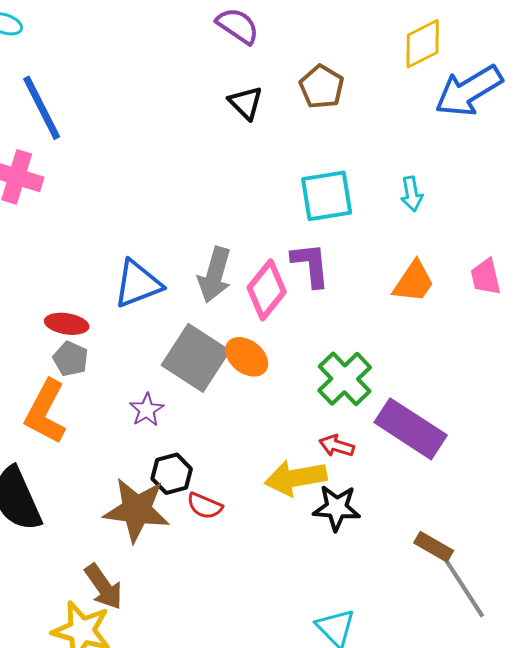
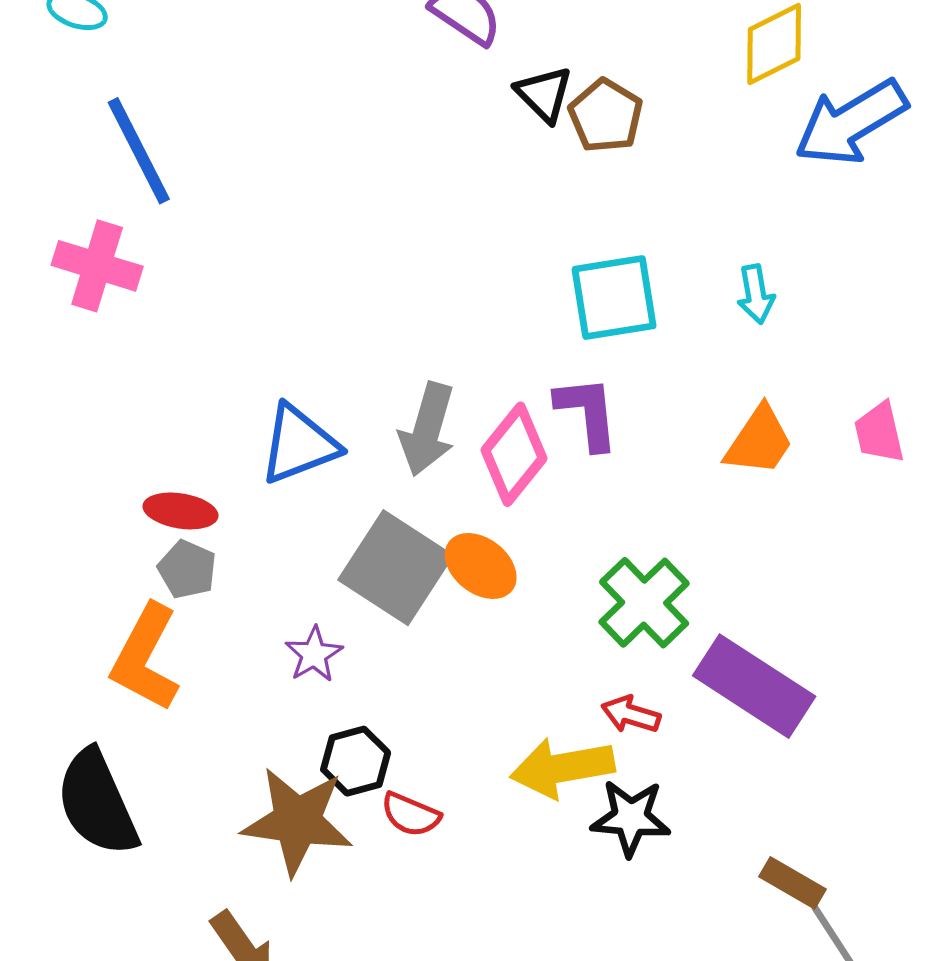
black triangle: (246, 103) -> (544, 94), moved

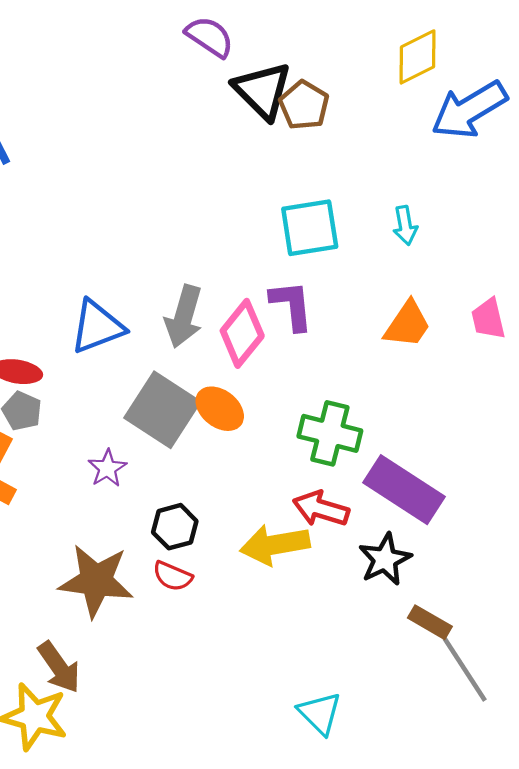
black triangle: (544, 94) -> (262, 91), size x1.5
green cross: (644, 603) -> (330, 433), turned -32
red arrow: (631, 714) -> (321, 509), size x1.4
black hexagon: (356, 761) -> (175, 527), moved
black star: (631, 818) -> (385, 559), moved, turned -30

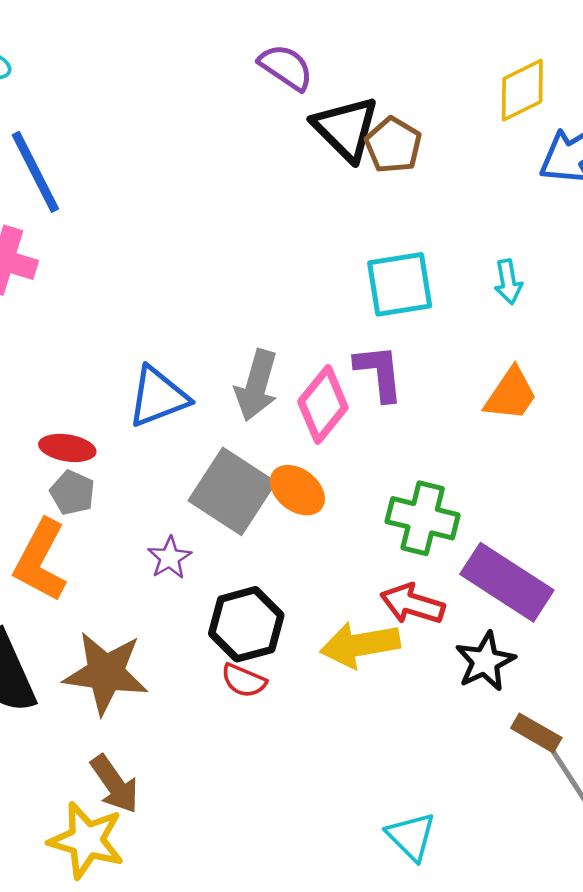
black hexagon: (175, 527) -> (246, 624), size x1.4
brown star: (96, 581) -> (106, 673), moved

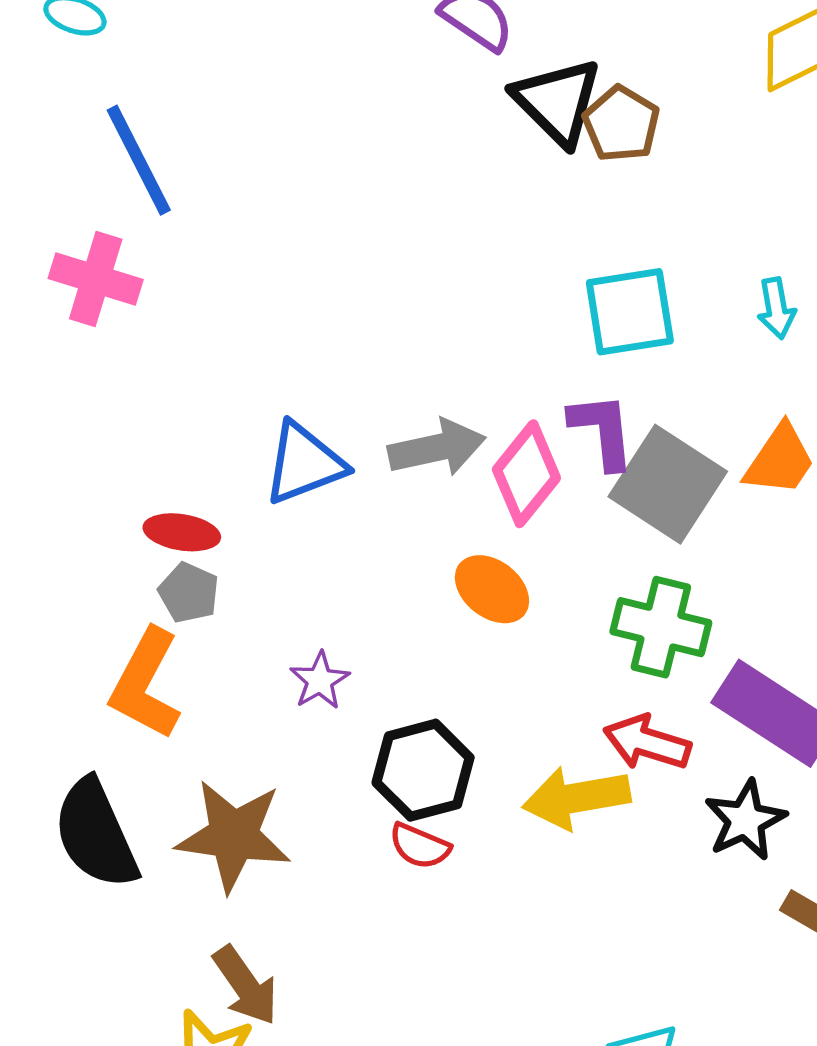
gray arrow: (256, 385) -> (437, 448), turned -118
gray square: (232, 491) -> (668, 484), moved

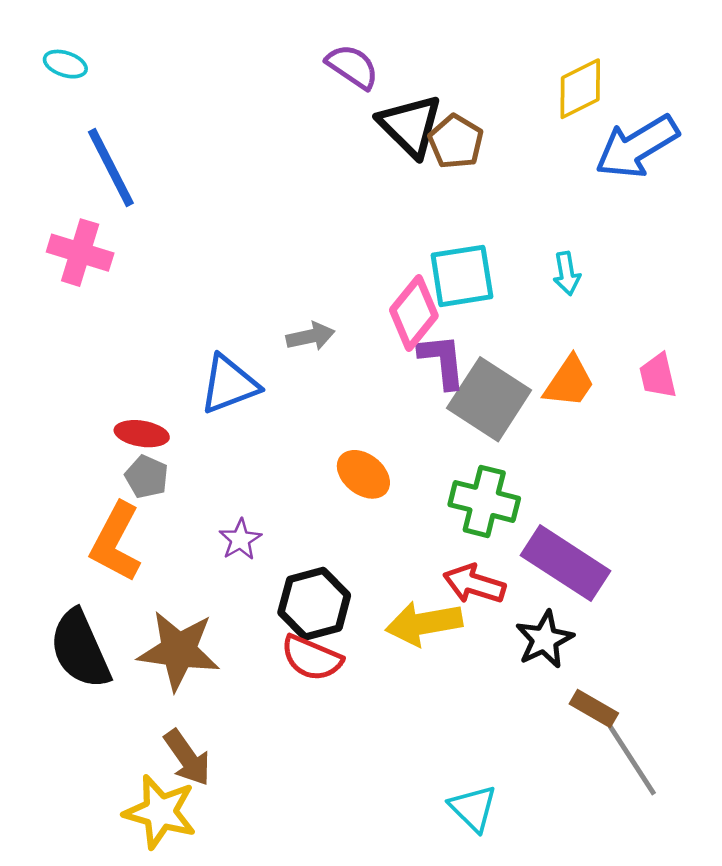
gray arrow: (437, 448) -> (310, 336), moved, size x0.7
pink diamond: (526, 474) -> (414, 313), moved
red semicircle: (420, 846) -> (312, 658), size x1.4

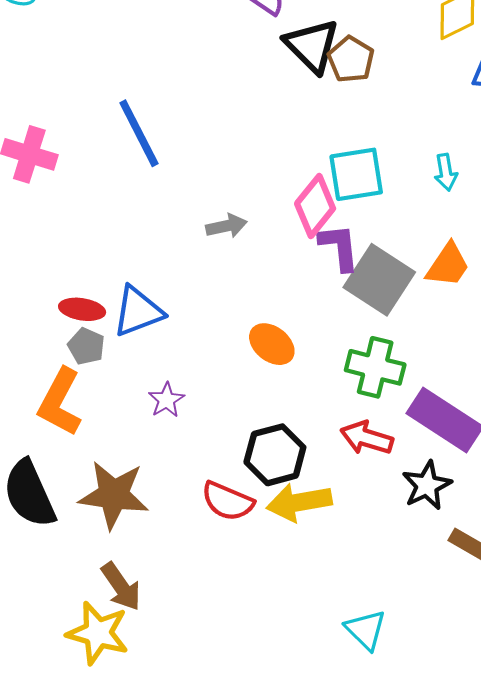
blue line: (111, 168) -> (139, 133), moved
blue triangle: (229, 384) -> (138, 311), moved
black hexagon: (314, 604) -> (275, 455), moved
yellow arrow: (424, 623) -> (299, 502), moved

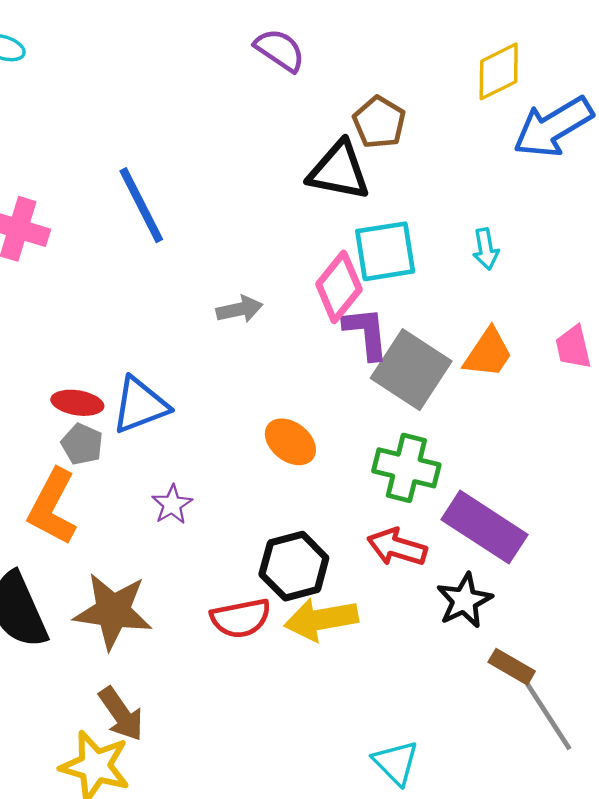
black triangle: (312, 46) -> (339, 171), moved, turned -34
red semicircle: (228, 501) -> (241, 618), turned -34

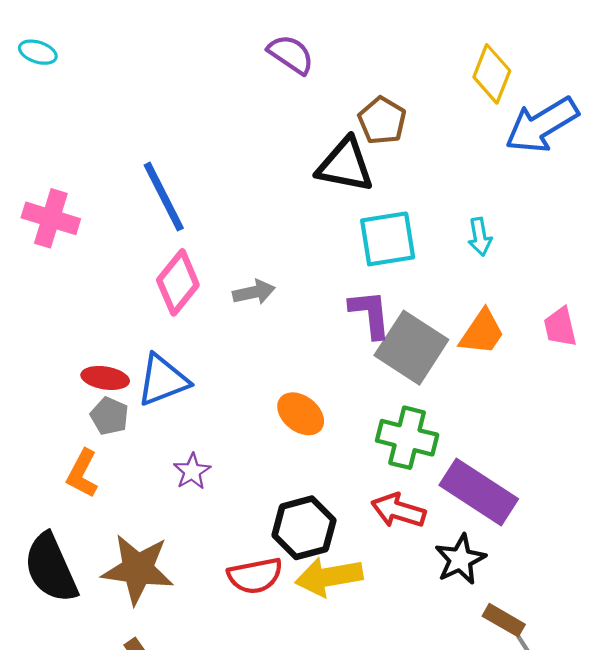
yellow diamond: (499, 71) -> (492, 74), turned -42
pink diamond: (339, 287) -> (178, 282), moved
orange L-shape: (52, 507) -> (82, 474), size x0.7

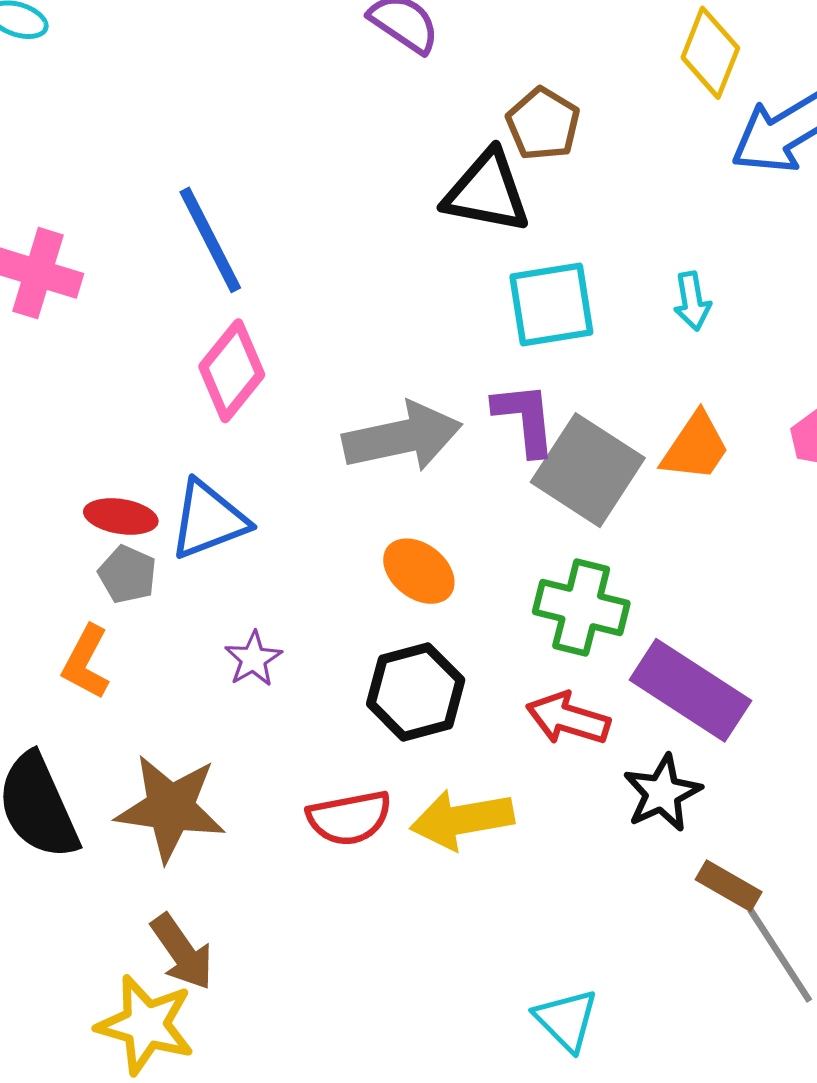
gray arrow: (254, 292) -> (402, 437), moved, size x1.8
black hexagon: (304, 528) -> (416, 692), moved

